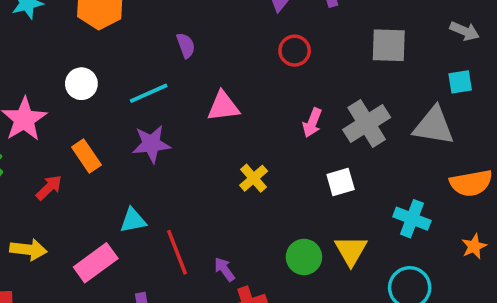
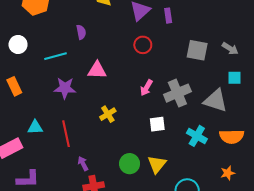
gray arrow: (465, 31) -> (230, 49), moved
purple star: (151, 144) -> (65, 88), moved
cyan cross: (412, 219) -> (197, 136), moved
red line: (177, 252) -> (66, 134), moved

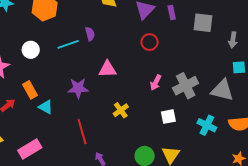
gray arrow: (230, 49) -> (233, 40), turned 70
gray square: (197, 50) -> (203, 23), moved
cyan line: (56, 56) -> (68, 44), moved
cyan triangle: (35, 127) -> (46, 107), moved, turned 35

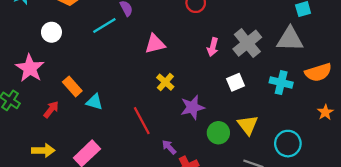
white circle: (31, 50) -> (51, 32), moved
purple star: (78, 88) -> (192, 107), moved
yellow cross: (121, 110) -> (165, 82), moved

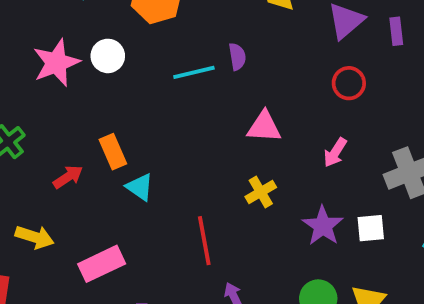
pink arrow: (213, 47) -> (335, 152), moved
pink star: (30, 68) -> (56, 63), moved
purple star: (192, 107) -> (323, 226), moved, turned 30

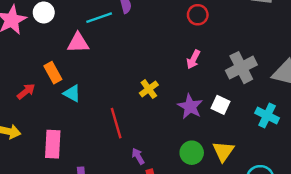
pink triangle: (264, 127) -> (78, 43), moved
white square: (371, 228) -> (221, 105), turned 36
pink rectangle: (102, 264) -> (53, 144), turned -56

